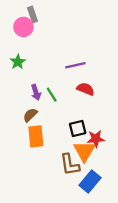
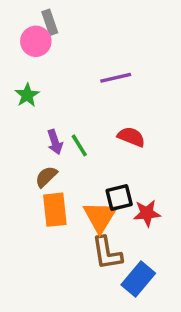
purple line: (75, 65) -> (116, 78), moved
orange triangle: (84, 151) -> (100, 217), moved

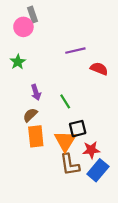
red semicircle: (131, 137) -> (99, 69), moved
green line: (79, 145) -> (65, 101), moved
red star: (147, 213) -> (91, 150), moved
blue rectangle: (138, 279) -> (98, 170), moved

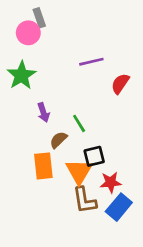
green star: (18, 62) -> (21, 75), size x1.5
red semicircle: (99, 69) -> (120, 84), turned -78
brown semicircle: (30, 115) -> (58, 140), moved

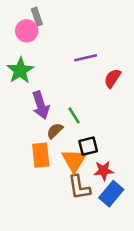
purple arrow: (43, 112) -> (41, 105), size x1.5

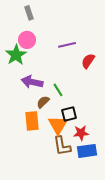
pink circle: (27, 31) -> (27, 40), moved
purple arrow: (41, 105) -> (32, 82), turned 120
blue rectangle: (111, 194) -> (87, 151), turned 42

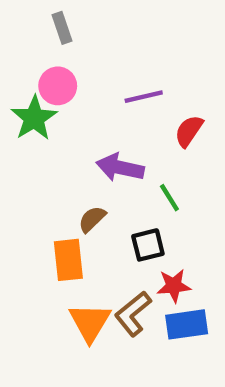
purple arrow: (32, 82) -> (120, 168), moved
green line: (58, 90) -> (169, 198), moved
orange triangle: (58, 125) -> (90, 322), moved
brown L-shape: (62, 146) -> (133, 314), turned 60

